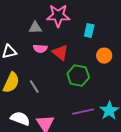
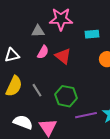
cyan rectangle: (89, 31) -> (92, 34), turned 72
pink semicircle: (40, 49) -> (43, 52), turned -64
green hexagon: (78, 76) -> (66, 96), moved

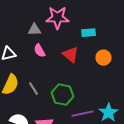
pink semicircle: (43, 52) -> (39, 51), turned 120
red triangle: (63, 56) -> (70, 55), moved

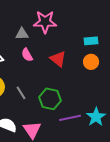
cyan rectangle: (88, 33) -> (91, 41), moved

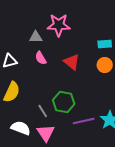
gray line: (21, 93) -> (43, 111), moved

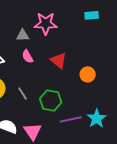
cyan rectangle: (105, 44) -> (92, 15), moved
orange circle: (105, 65) -> (88, 74), moved
gray line: (43, 111) -> (23, 93), moved

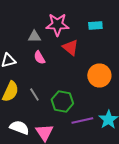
cyan rectangle: (92, 15) -> (95, 26), moved
red triangle: (59, 60) -> (70, 48), moved
orange circle: (88, 74) -> (99, 76), size x1.5

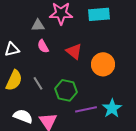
cyan rectangle: (95, 26) -> (99, 14), size x1.5
red triangle: (70, 48) -> (74, 51), moved

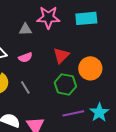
pink semicircle: (43, 46) -> (25, 57), moved, turned -80
red triangle: (74, 51) -> (61, 55), turned 36
green hexagon: (66, 90) -> (65, 84), moved

